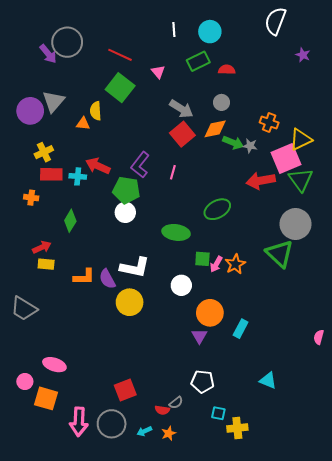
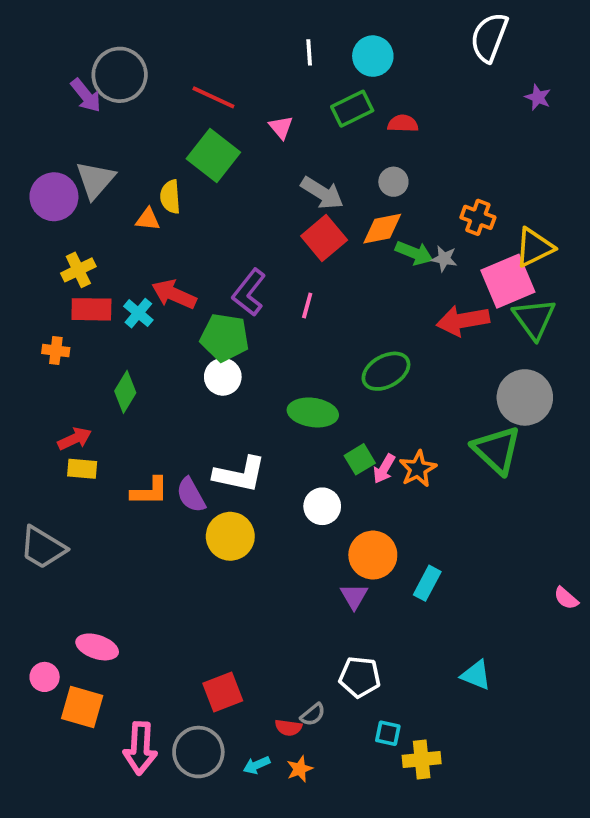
cyan cross: (78, 176) -> (138, 313), turned 35
green square: (202, 259) -> (360, 459), turned -35
pink semicircle: (319, 337) -> (566, 598), turned -64

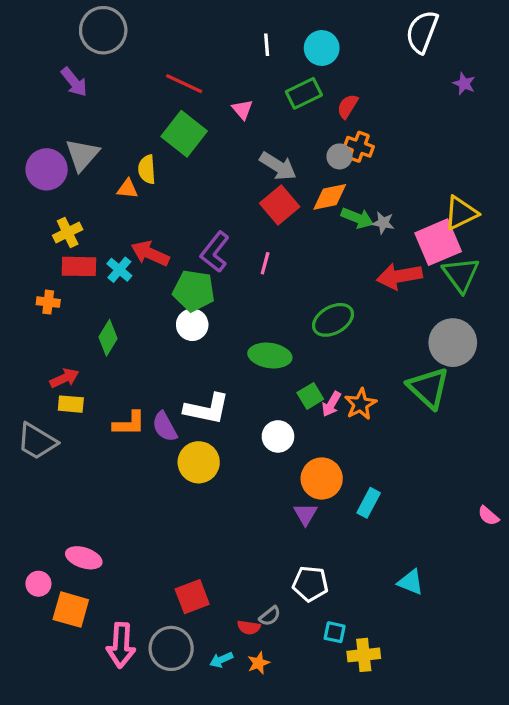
gray circle: (120, 75) -> (103, 30), moved
red semicircle: (403, 124) -> (348, 106), turned -60
orange cross: (478, 217) -> (359, 147), moved
gray trapezoid: (43, 548) -> (37, 441), moved

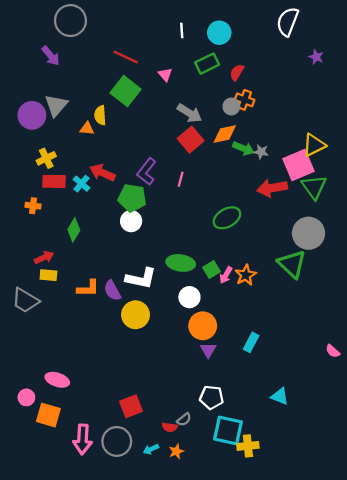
green ellipse: (270, 355) -> (181, 263), moved
orange circle: (322, 478) -> (203, 326), moved
cyan square: (335, 632) -> (228, 430), size x2.0

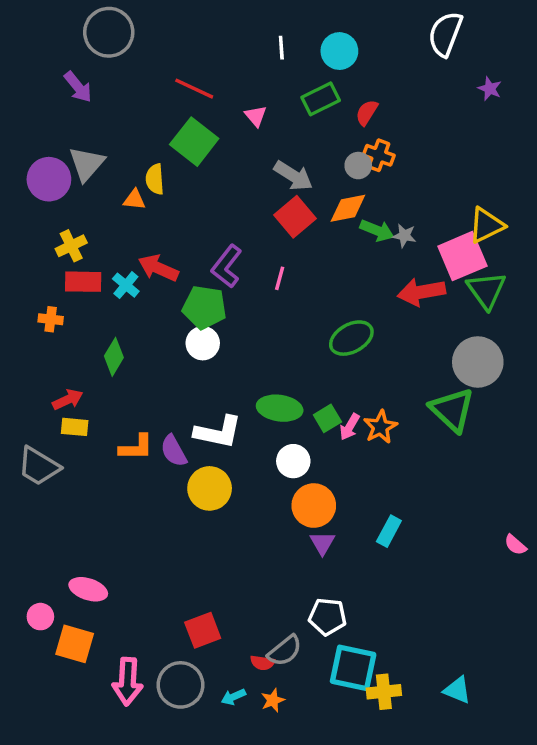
cyan triangle: (280, 396) -> (457, 690), moved
gray semicircle: (184, 419) -> (285, 651), size x1.5

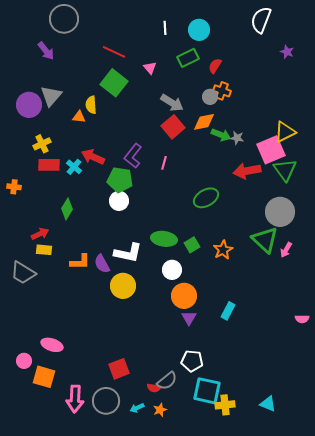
orange cross: (51, 319) -> (14, 187), moved
pink arrow: (350, 427) -> (286, 250), moved
pink semicircle: (515, 545) -> (302, 319), turned -40

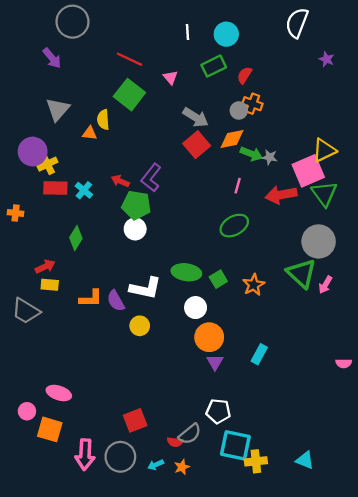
purple circle: (29, 105) -> (33, 152), moved
red arrow: (93, 157) -> (120, 181), moved, size x0.7
pink line: (164, 163) -> (238, 186), moved
yellow circle: (123, 286) -> (140, 326), size x0.7

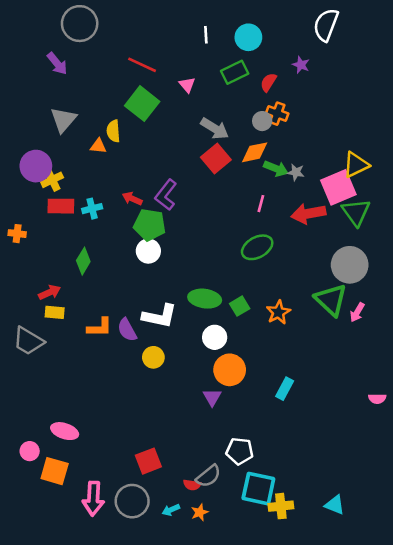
purple star: (327, 59) -> (301, 65), moved
cyan cross: (84, 190) -> (92, 209), turned 36
purple triangle: (215, 362) -> (212, 397), moved

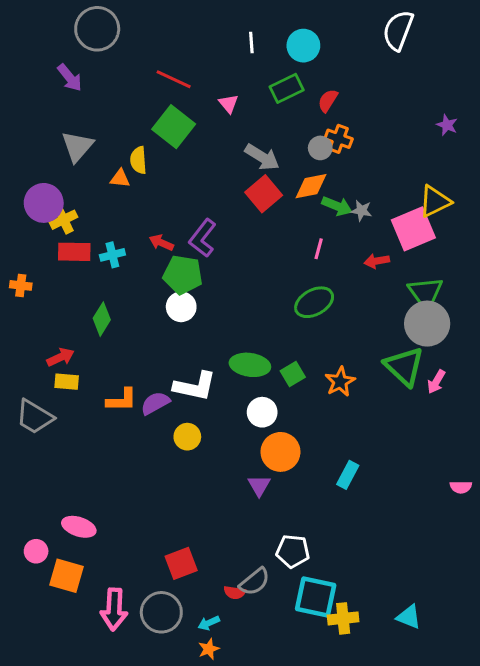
purple star: (301, 65) -> (447, 125), moved
green triangle: (356, 212) -> (426, 293), moved
red arrow: (308, 214) -> (377, 261), size x0.6
purple semicircle: (127, 330) -> (155, 403), turned 90
orange star: (200, 512) -> (209, 649), moved

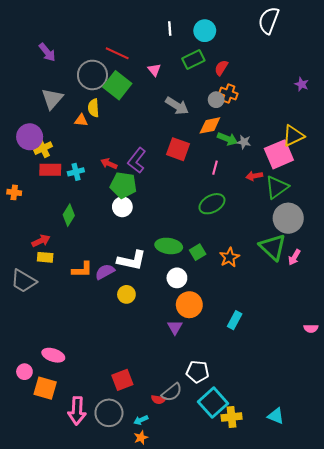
gray circle: (97, 29) -> (92, 75), moved
red square: (264, 194) -> (178, 149), moved, turned -30
green triangle: (426, 293) -> (277, 187), moved, turned 30
cyan square: (316, 597) -> (213, 403), turned 36

